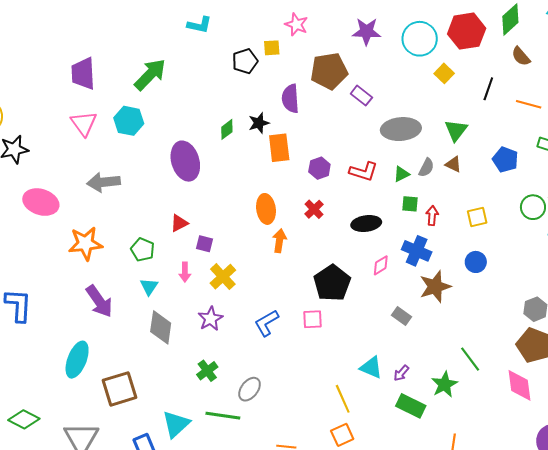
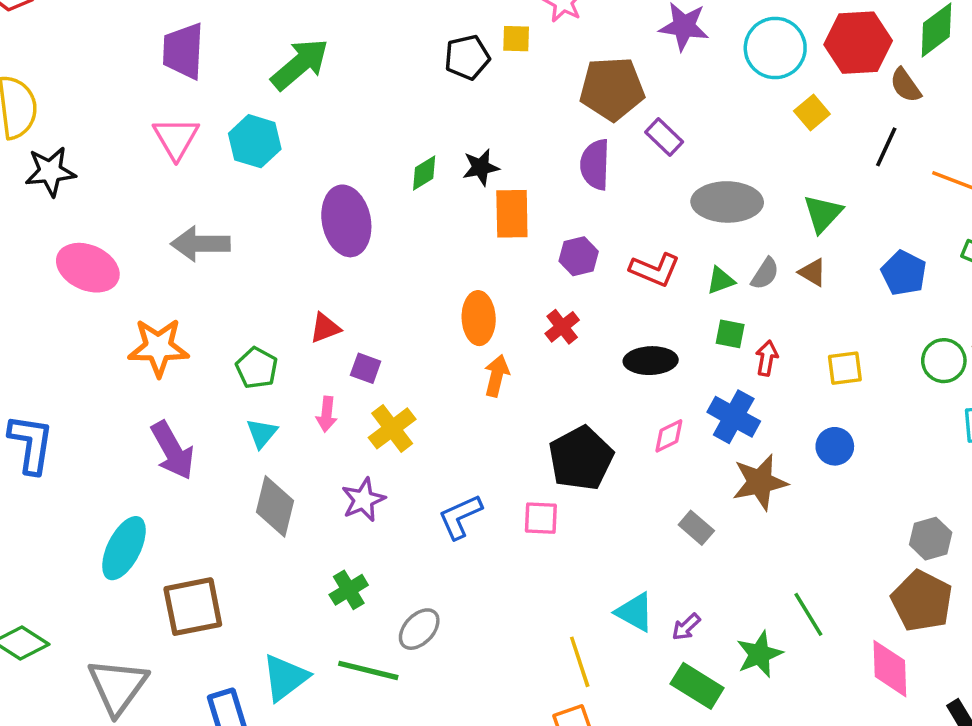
brown semicircle: (521, 56) -> (905, 85), moved
purple semicircle: (290, 99) -> (595, 165), moved

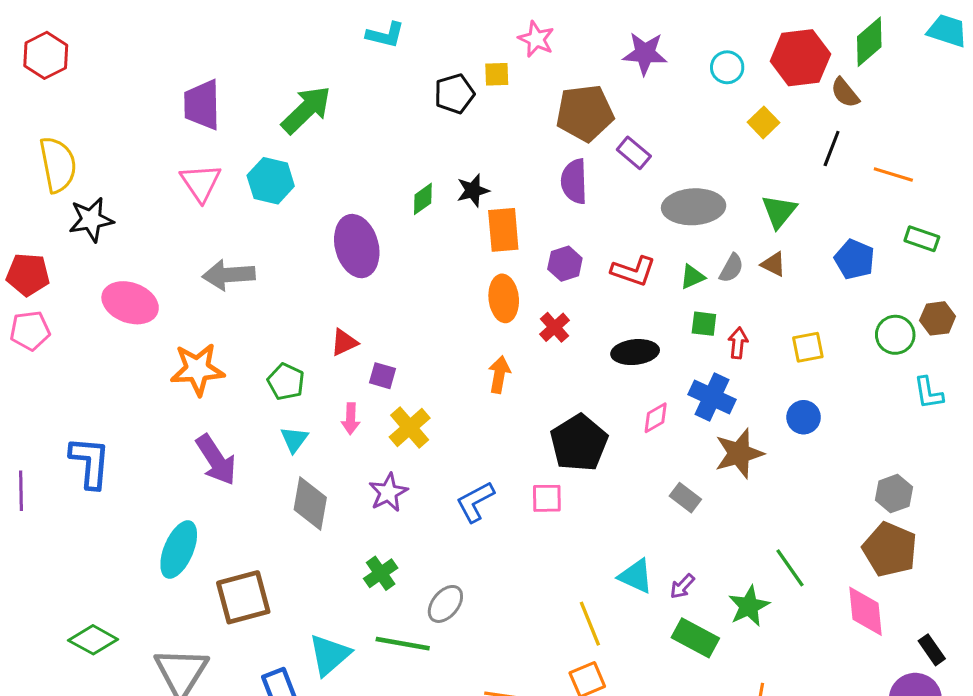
cyan circle: (775, 48) -> (727, 67), size x0.6
orange ellipse: (479, 318) -> (504, 298), moved

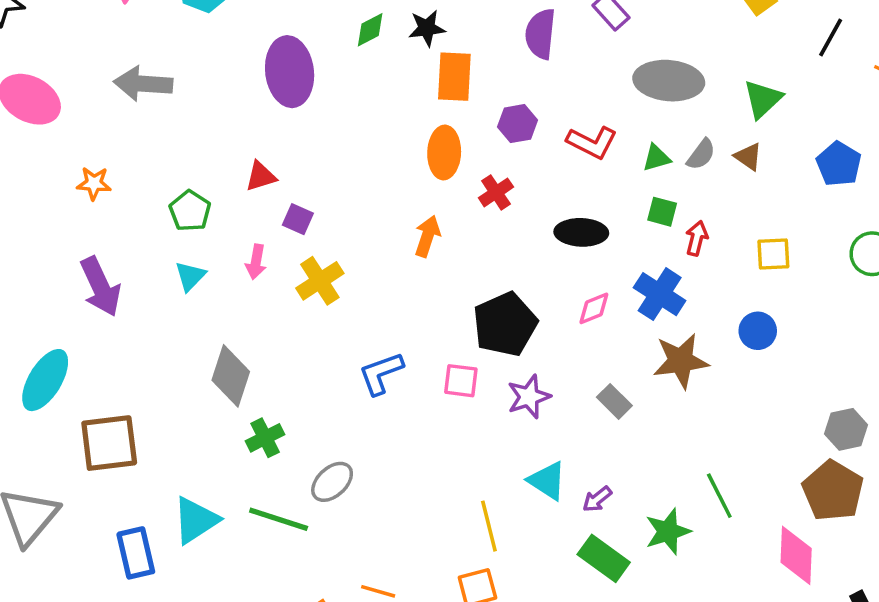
orange star: (197, 369) -> (94, 183), size x0.6
purple star: (388, 492) -> (529, 397), moved
gray diamond: (310, 504) -> (231, 376), moved

